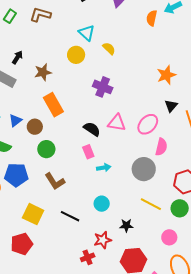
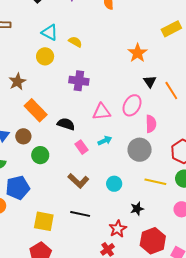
black semicircle: (92, 129) -> (66, 124), moved
cyan arrow: (104, 168) -> (105, 141), moved
brown L-shape: (55, 181) -> (78, 181), moved
cyan circle: (102, 204) -> (114, 184), moved

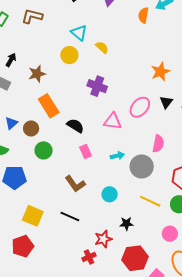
pink ellipse: (132, 105) -> (140, 107), moved
cyan arrow: (105, 141) -> (117, 156), moved

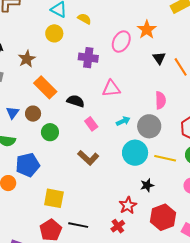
pink ellipse: (140, 107) -> (121, 42), moved
cyan circle: (110, 194) -> (135, 153), moved, size x1.6
black line: (70, 216) -> (78, 225), moved

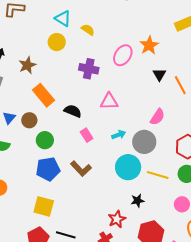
pink semicircle: (160, 100) -> (157, 117), turned 30
blue pentagon: (28, 165) -> (48, 169), moved

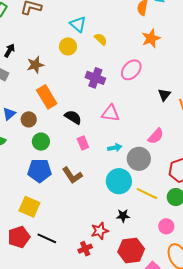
orange star: (149, 45) -> (151, 38), moved

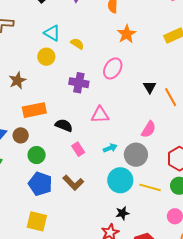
orange rectangle: (47, 97) -> (34, 110), turned -60
blue pentagon: (39, 171) -> (40, 184), turned 30
black star: (123, 216) -> (122, 213), moved

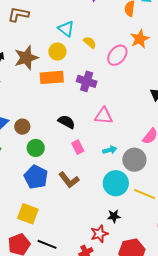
pink ellipse: (113, 68) -> (117, 55), moved
brown star: (17, 80) -> (26, 58), moved, size x1.4
orange rectangle: (34, 110) -> (52, 77), moved

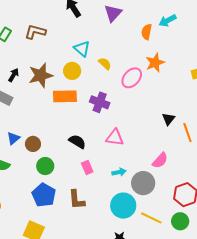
brown L-shape: (69, 180) -> (77, 200), turned 30

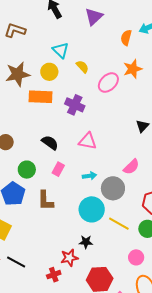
green circle: (45, 166) -> (27, 170), moved
pink rectangle: (87, 167) -> (58, 169), turned 48

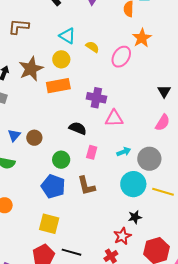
purple cross: (75, 105) -> (96, 98), moved
pink semicircle: (131, 167) -> (163, 123), moved

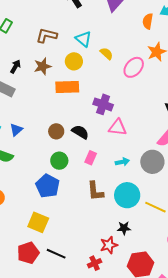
brown L-shape: (19, 27) -> (47, 36), moved
brown star: (31, 69) -> (43, 66), size x0.7
brown circle: (34, 138) -> (56, 131), moved
gray circle: (149, 159) -> (152, 162), moved
brown L-shape: (86, 186) -> (95, 191), moved

